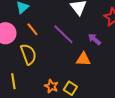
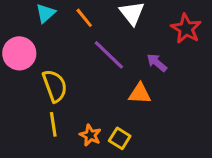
orange line: (32, 29) -> (84, 18), moved
yellow line: (13, 81) -> (53, 124), moved

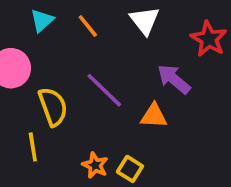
purple line: (109, 55) -> (104, 90), moved
purple arrow: (157, 63) -> (174, 79), size x1.4
yellow line: (53, 124) -> (33, 147), moved

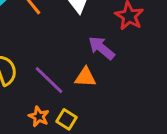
purple line: (104, 90) -> (49, 80), moved

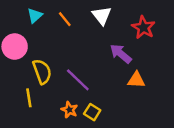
orange triangle: (85, 77) -> (136, 80), moved

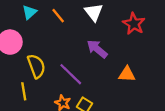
purple arrow: (121, 54) -> (97, 49), moved

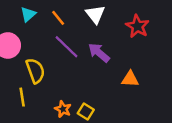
purple line: (71, 74) -> (67, 47), moved

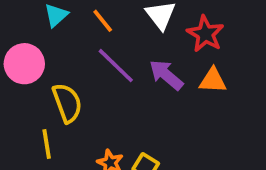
red star: (137, 26) -> (205, 34), moved
orange triangle: (130, 79) -> (213, 81), moved

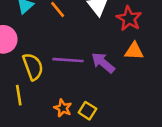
purple line: (116, 66) -> (68, 60), moved, turned -40
purple arrow: (166, 75) -> (103, 63), moved

